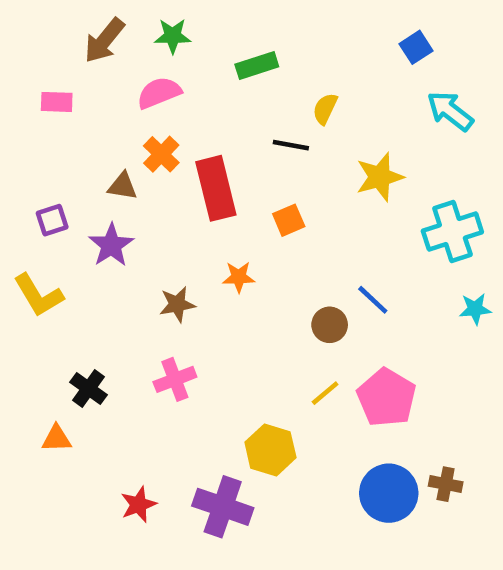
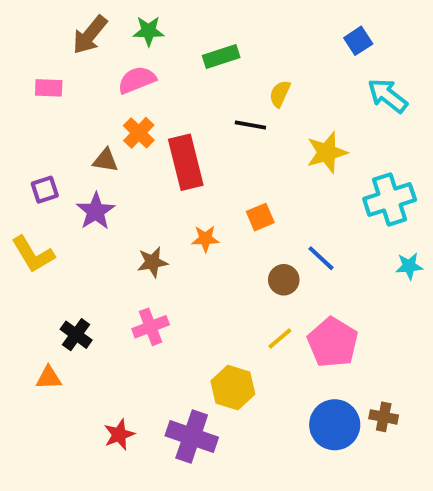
orange square: (289, 220) -> (260, 217), moved

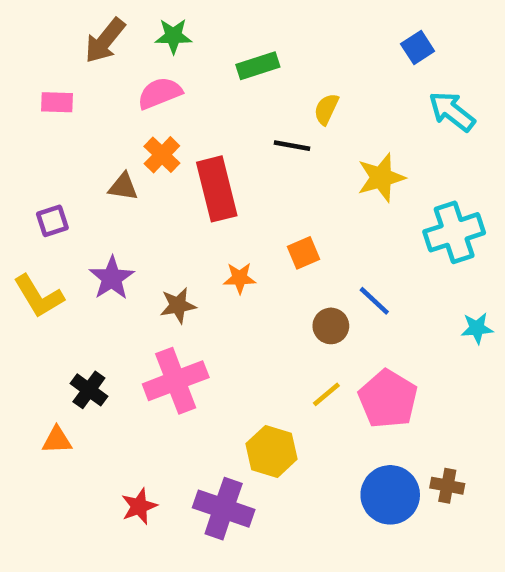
purple star: (96, 211) -> (112, 278), moved
cyan star: (409, 266) -> (477, 328), moved
pink cross: (151, 327) -> (176, 381), size x1.5

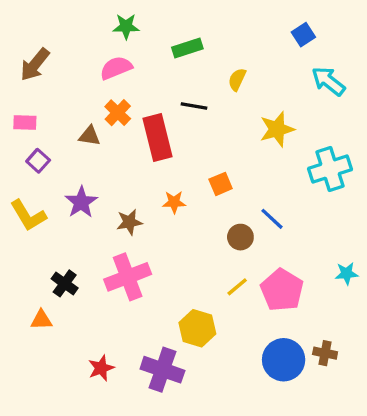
brown arrow: (105, 41) -> (35, 65), moved
pink rectangle: (57, 102) -> (25, 123), moved
black line: (292, 146) -> (194, 106), moved
purple square: (52, 221) -> (38, 161), turned -30
cyan star: (477, 328) -> (347, 274), moved

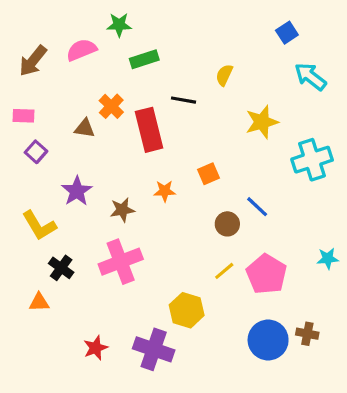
green rectangle: (187, 48) -> (144, 59), moved
pink semicircle: (116, 68) -> (81, 50), moved
yellow L-shape: (28, 215) -> (39, 226), moved

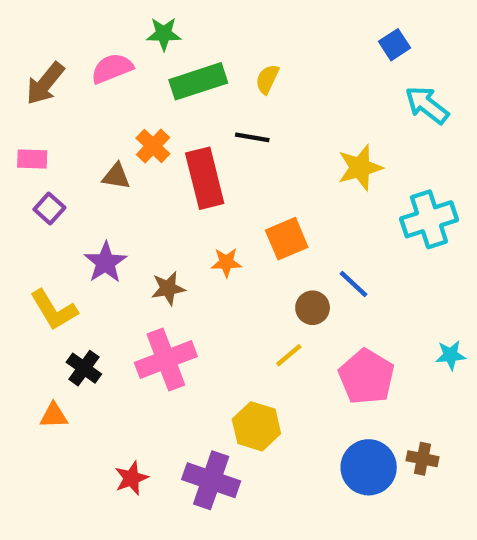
green rectangle: (144, 59) -> (198, 81), size x1.4
yellow semicircle: (224, 75) -> (267, 79), moved
orange square: (209, 174) -> (287, 239), size x1.4
yellow line: (224, 271) -> (289, 355), moved

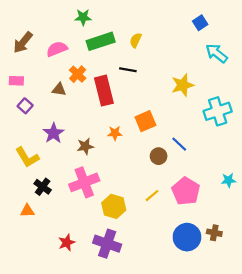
pink semicircle: (112, 68) -> (57, 49), moved
yellow line: (289, 355) -> (152, 196), moved
yellow hexagon: (256, 426) -> (114, 206), moved

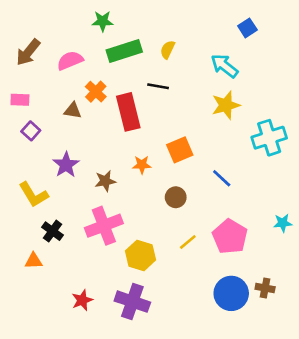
cyan arrow: (217, 53) -> (224, 66), moved
brown circle: (159, 156) -> (176, 197), moved

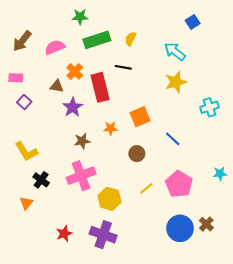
cyan cross: (269, 138) -> (209, 107), size x0.7
purple star: (66, 165) -> (73, 107), moved
orange triangle: (33, 261) -> (26, 203), turned -48
brown cross: (265, 288) -> (206, 224), turned 32

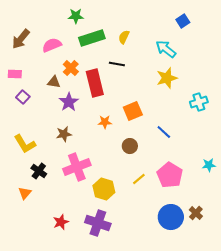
brown star: (82, 141) -> (64, 134), moved

